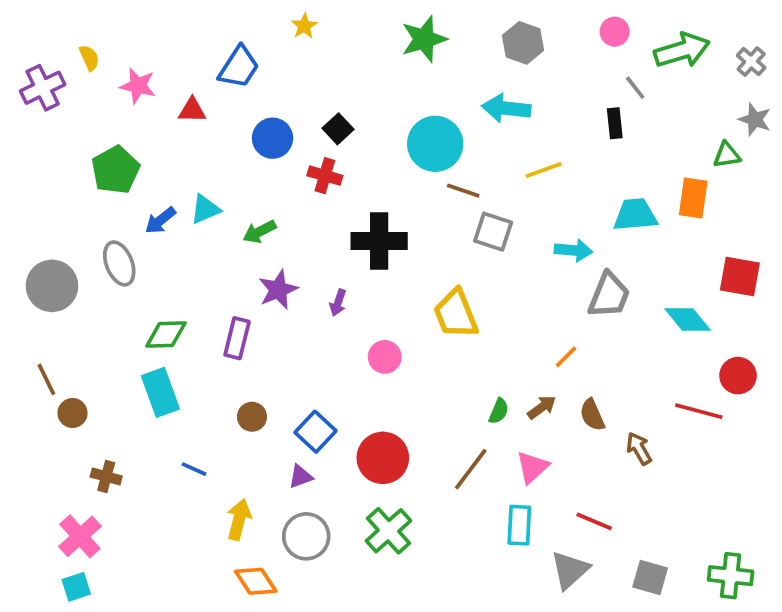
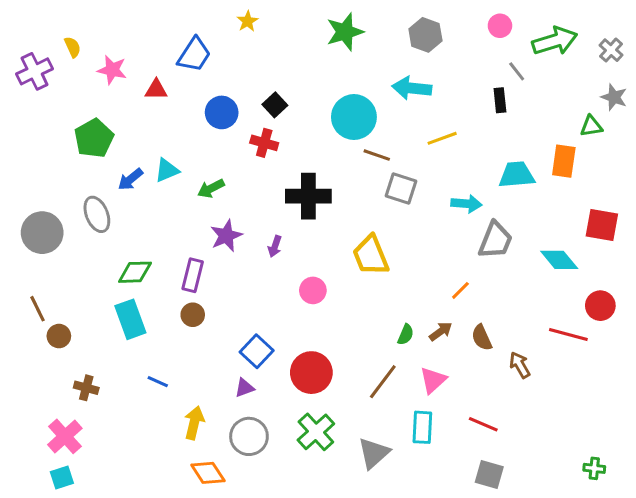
brown circle: (252, 417) -> (193, 315), moved
gray triangle: (570, 570) -> (374, 453), moved
green cross: (731, 576) -> (594, 468), size x0.6
gray square: (650, 577) -> (489, 474), moved

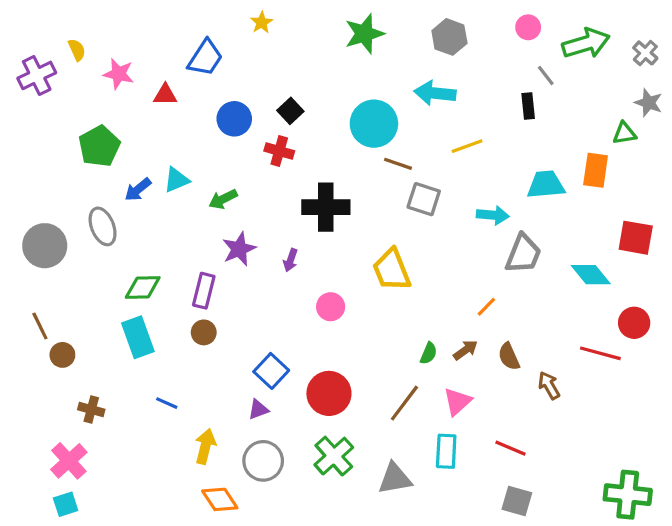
gray triangle: (374, 453) -> (395, 479), turned 32
green cross: (594, 468) -> (628, 495), size x2.0

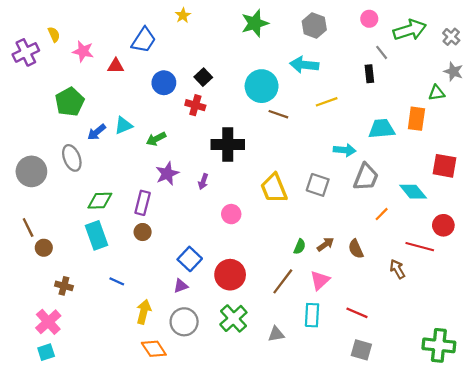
gray square: (424, 199) -> (318, 185), moved
orange line: (486, 307) -> (382, 214), moved
brown arrow: (549, 385) -> (397, 269), moved
gray triangle: (395, 479) -> (276, 334), size x0.7

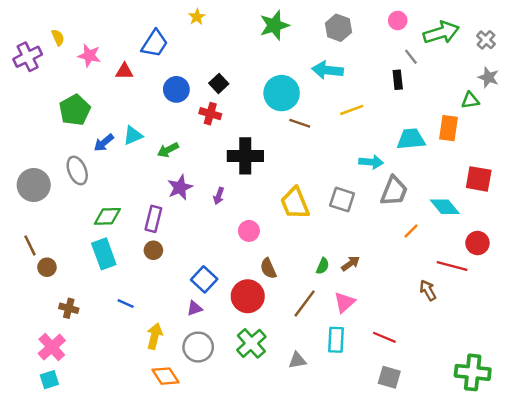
brown semicircle: (356, 249) -> (268, 268), moved

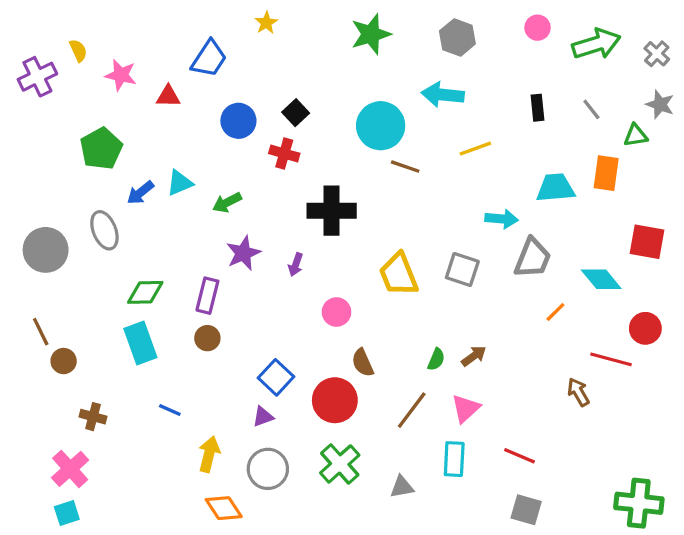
gray line: (411, 57) -> (591, 109), moved

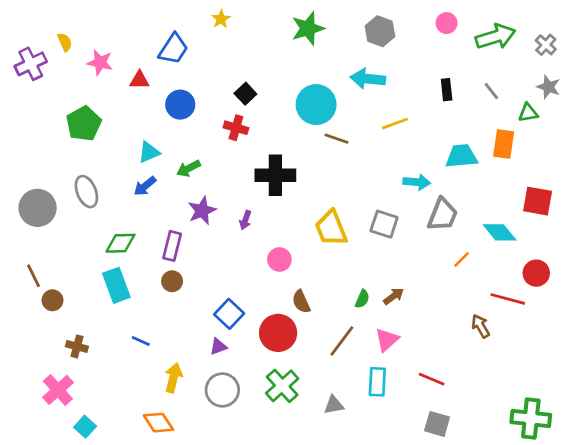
blue circle: (238, 121) -> (180, 105), moved
blue arrow: (140, 193) -> (145, 186), moved
orange diamond: (224, 508) -> (158, 423), moved
cyan square: (67, 513) -> (85, 427), moved, turned -30

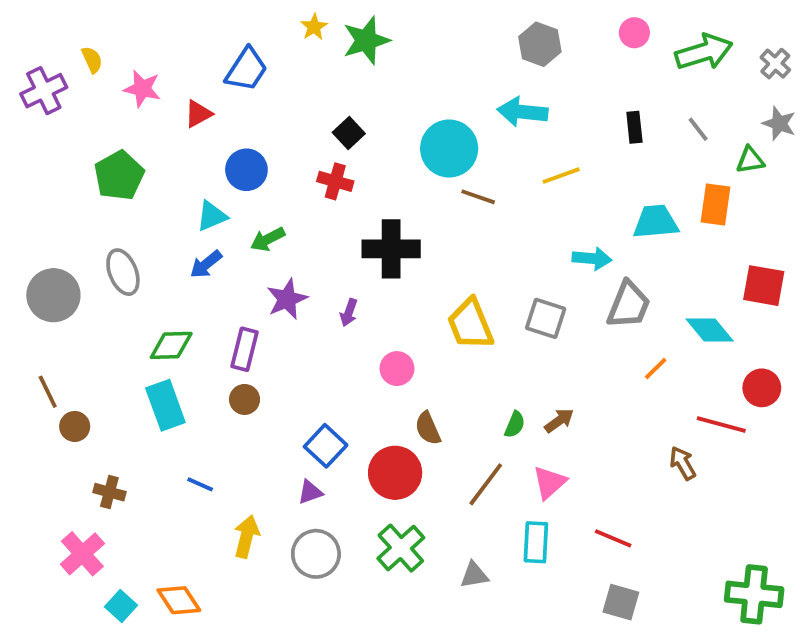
green star: (308, 28) -> (366, 40), moved
red triangle: (139, 80) -> (198, 114), turned -30
blue circle: (180, 105) -> (246, 170), moved
orange diamond: (158, 423) -> (179, 600), moved

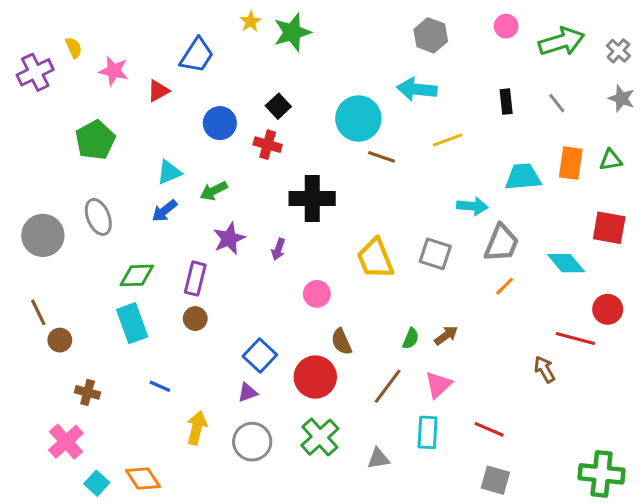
green triangle: (750, 160) -> (611, 160), moved
blue circle: (246, 170) -> (220, 123), moved
orange line: (656, 369) -> (505, 286), moved

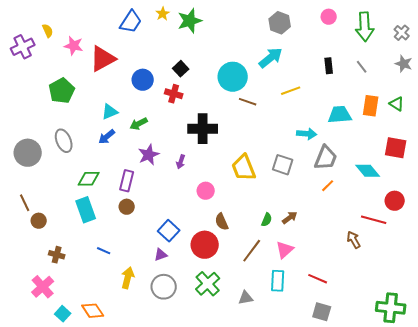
green arrow: (561, 42) -> (365, 27), turned 104
blue trapezoid: (197, 55) -> (131, 22), moved
cyan arrow: (417, 89) -> (271, 58), turned 135
red triangle: (158, 91) -> (103, 59), size x1.8
green triangle: (611, 160) -> (397, 104), turned 42

